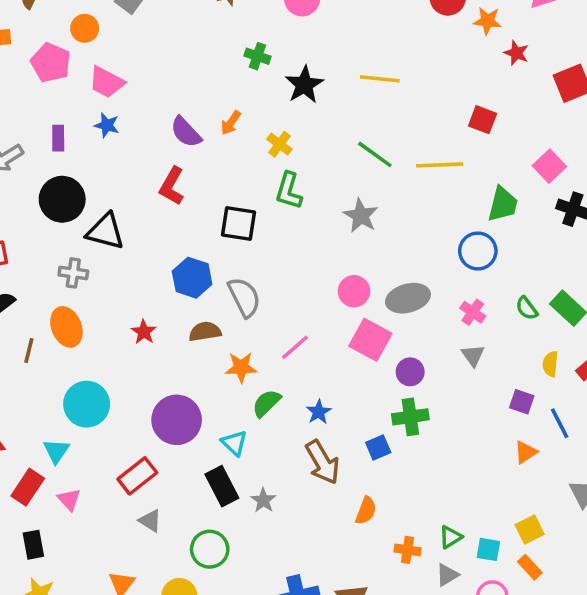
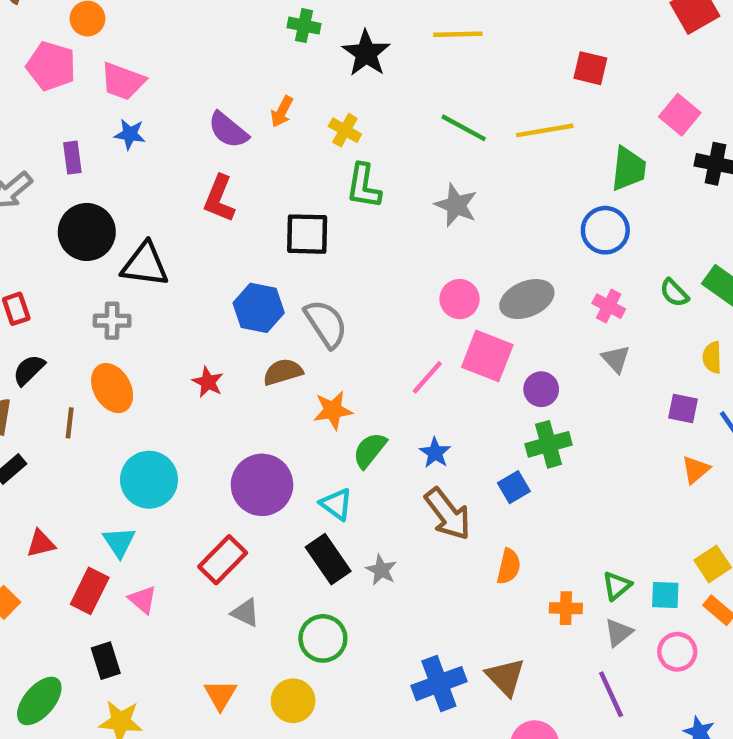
pink line: (295, 347) -> (427, 377), moved

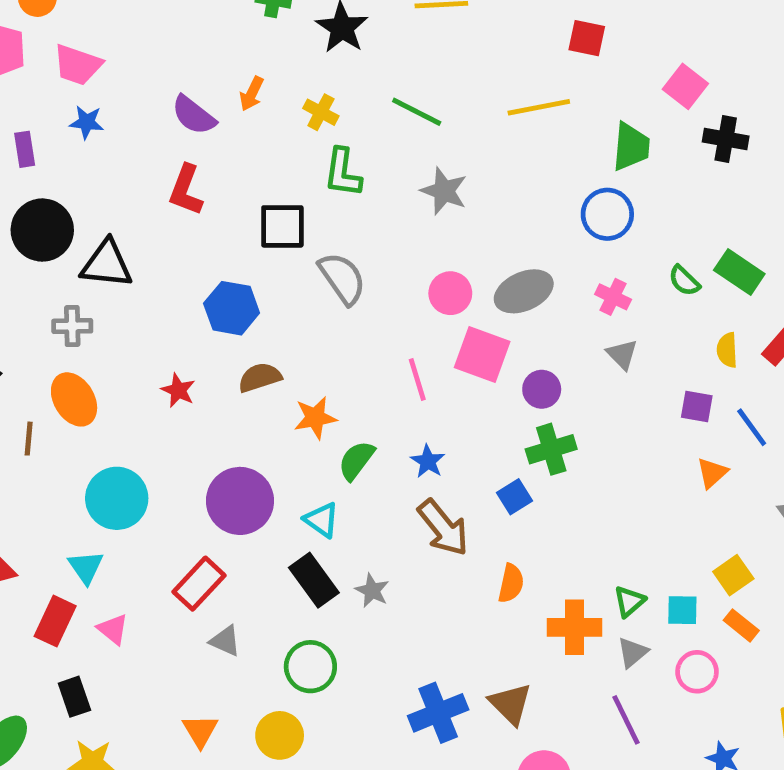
green line: (464, 128) -> (417, 112), moved
gray semicircle: (326, 324) -> (342, 278), moved
pink line: (427, 377) -> (417, 379), turned -57
orange cross: (566, 608) -> (574, 627), size x1.5

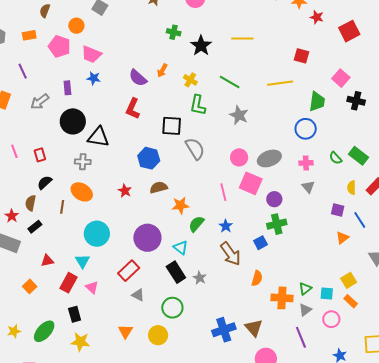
pink cross: (613, 297) -> (306, 163), turned -32
orange ellipse: (74, 399) -> (82, 192), turned -30

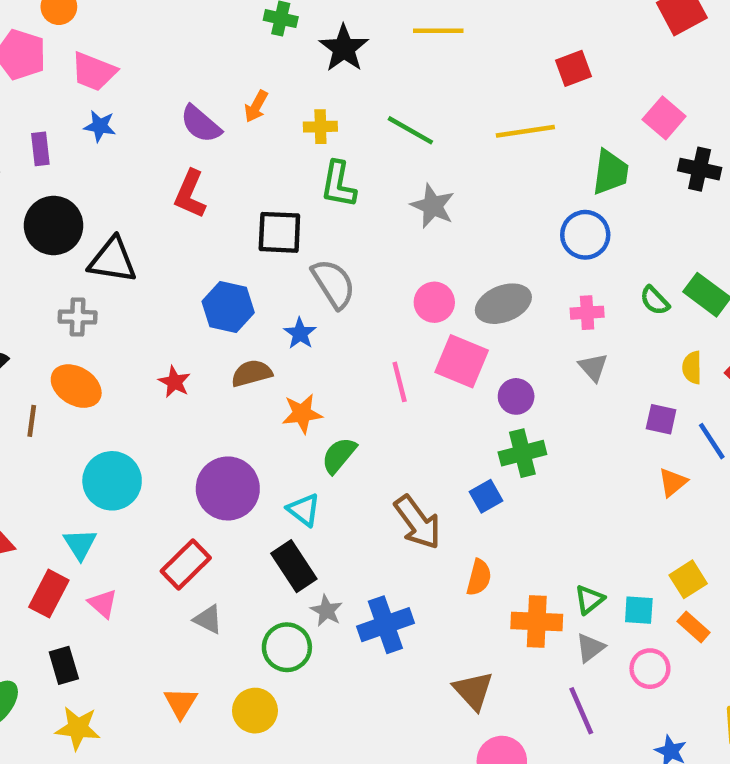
red square: (301, 56) -> (573, 68), turned -35
yellow cross: (190, 80) -> (320, 127), turned -32
blue star: (226, 226) -> (300, 333), moved
gray star: (200, 278) -> (326, 611), moved
blue cross: (224, 330) -> (385, 625), moved

